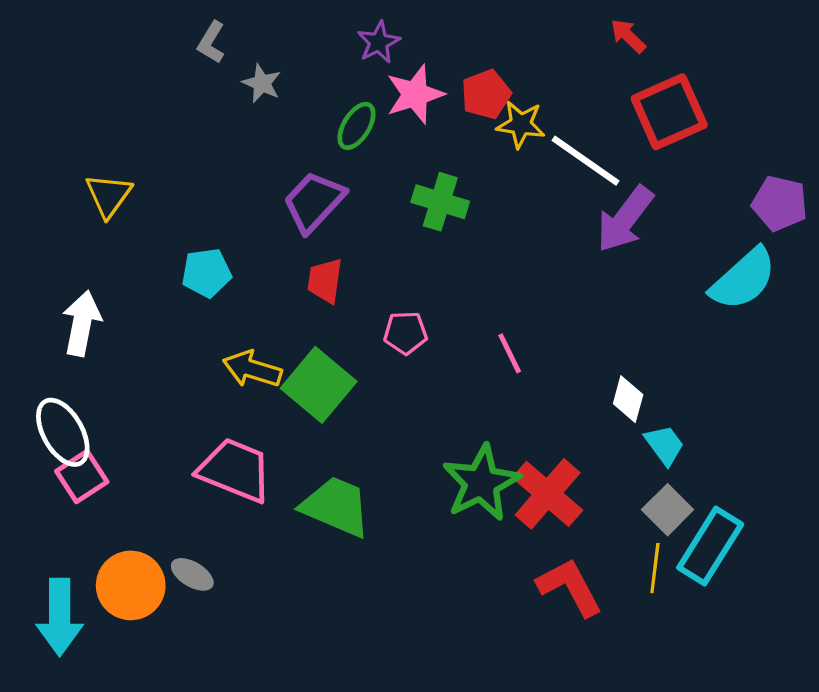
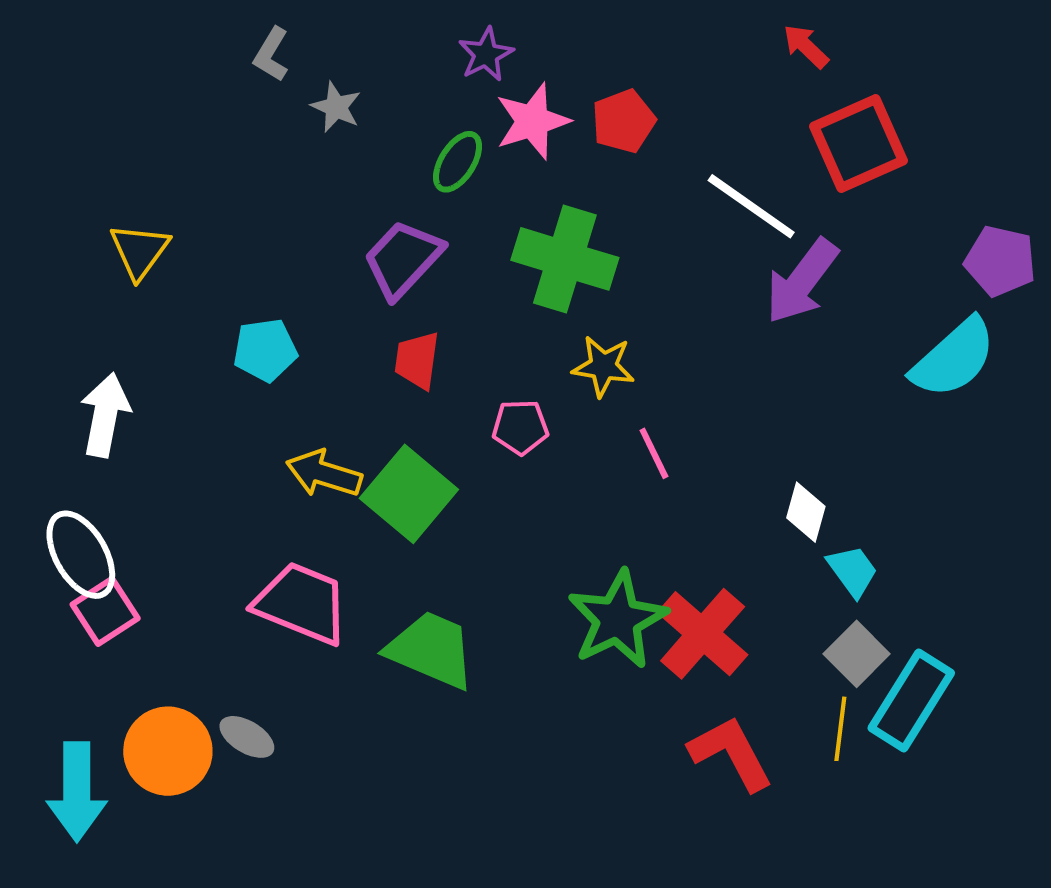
yellow star: (521, 124) -> (603, 366), moved
green cross: (440, 202) -> (565, 259), size x1.4

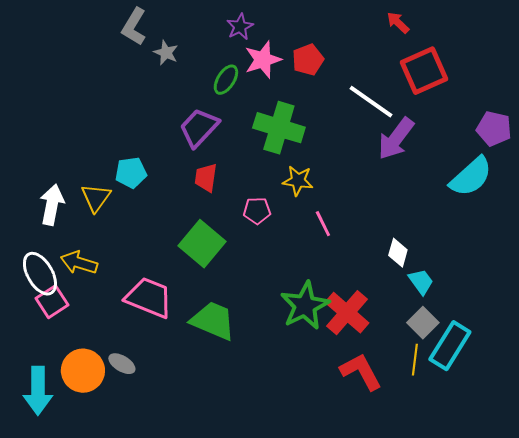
gray L-shape: (271, 54) -> (134, 27), size x1.4
yellow triangle: (140, 251) -> (96, 198), moved
yellow arrow: (324, 474) -> (79, 263), moved

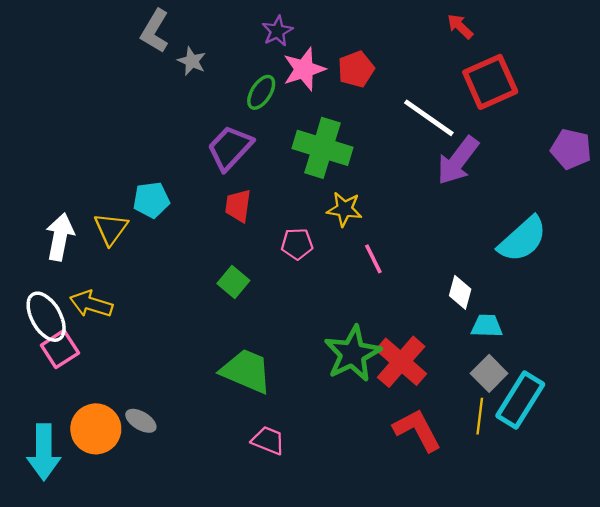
cyan semicircle: (471, 177) -> (523, 239), moved
green square: (202, 244) -> (233, 282), size x0.6
cyan trapezoid: (421, 282) -> (487, 326), turned -52
pink trapezoid: (149, 298) -> (268, 440), moved, size x0.6

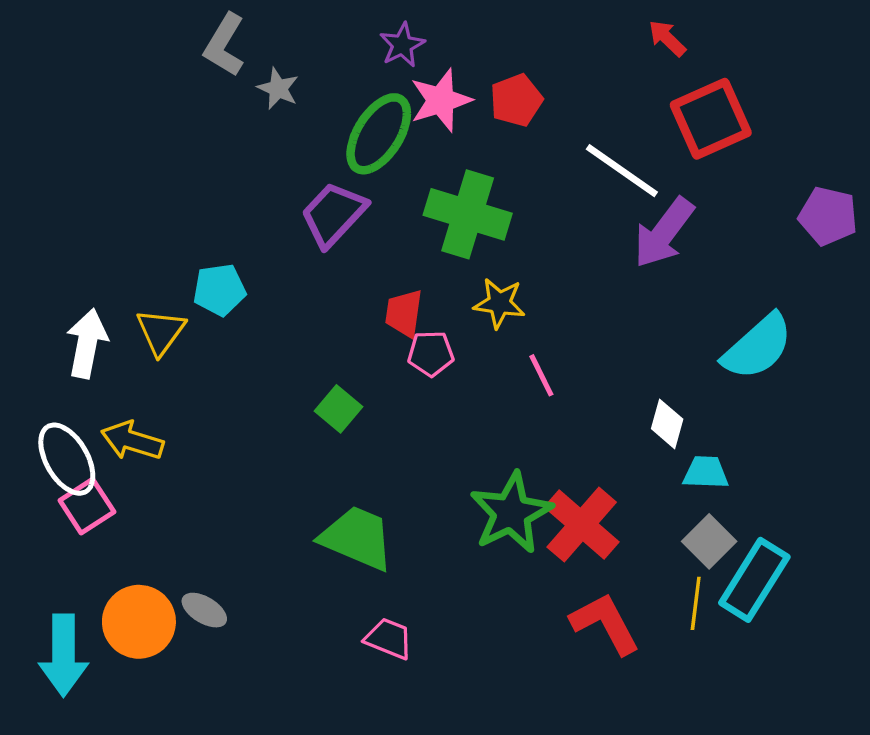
green ellipse: (261, 92) -> (379, 134), size x1.6
red trapezoid: (238, 206) -> (404, 313), moved

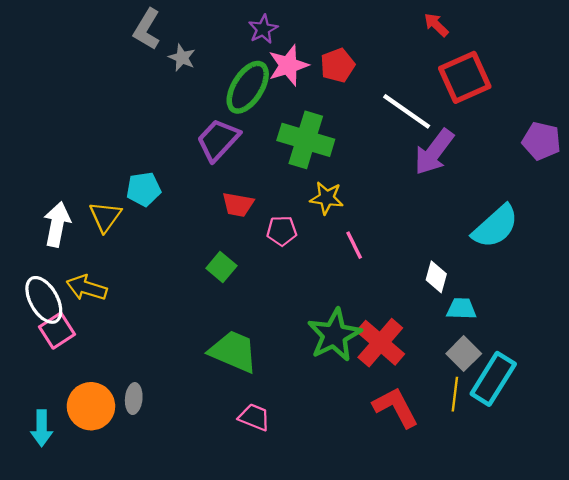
red trapezoid: (404, 313) -> (238, 205), moved, turned -88
gray ellipse: (204, 610) -> (134, 399), turned 64
cyan arrow: (63, 655) -> (42, 428), size x0.7

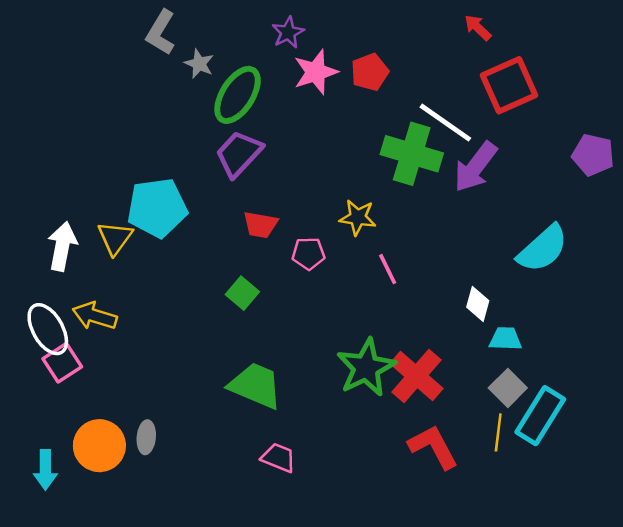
green ellipse: (248, 87) -> (238, 95), moved
green cross: (306, 140) -> (412, 154), moved
cyan pentagon: (144, 189) -> (157, 208), size x1.6

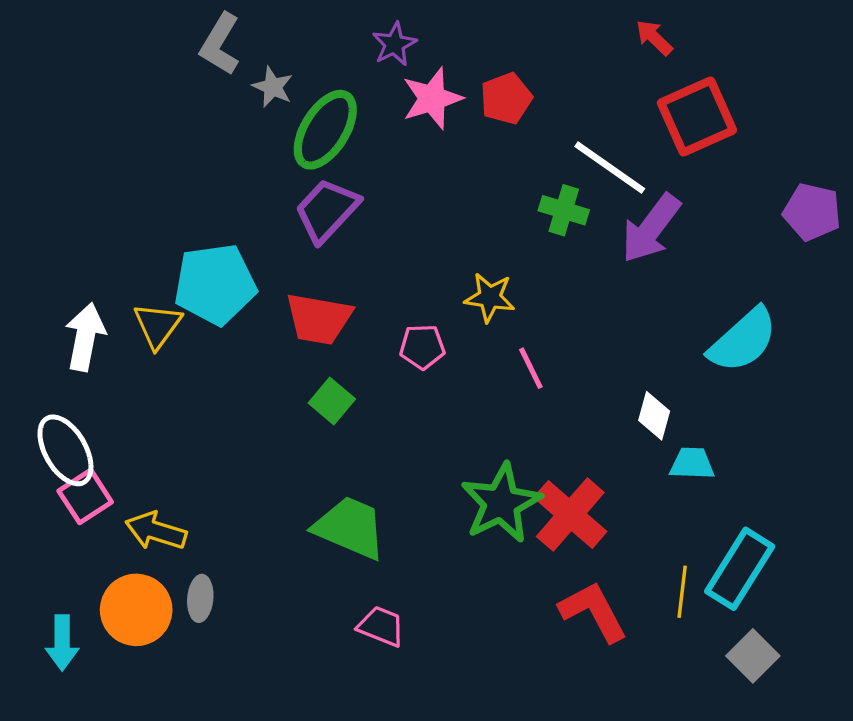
green cross: (412, 154) -> (564, 210), size x0.6
red trapezoid: (260, 225) -> (319, 319), moved, size x1.4
yellow arrow: (95, 316) -> (156, 531), moved
gray square: (508, 388) -> (753, 656), moved

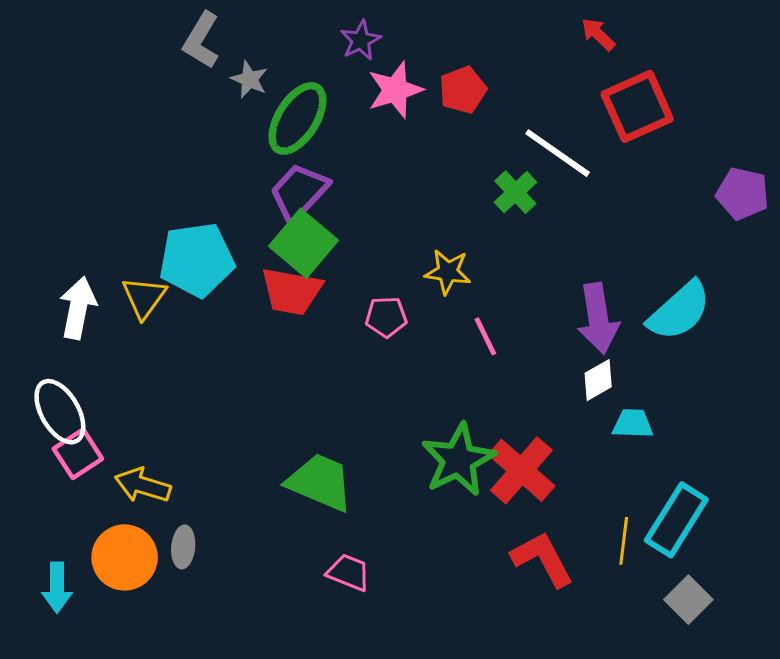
green cross: (564, 210) -> (515, 192), turned 30
purple arrow: (651, 228) -> (598, 318), moved, turned -46
green square: (332, 401) -> (303, 243), moved, size x1.6
white diamond: (654, 416) -> (598, 380), turned 45

